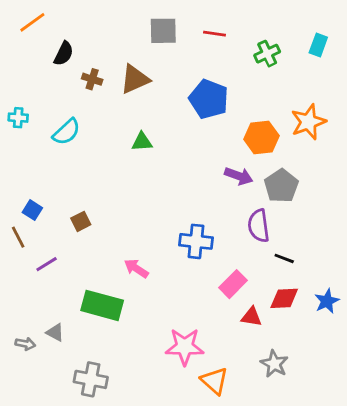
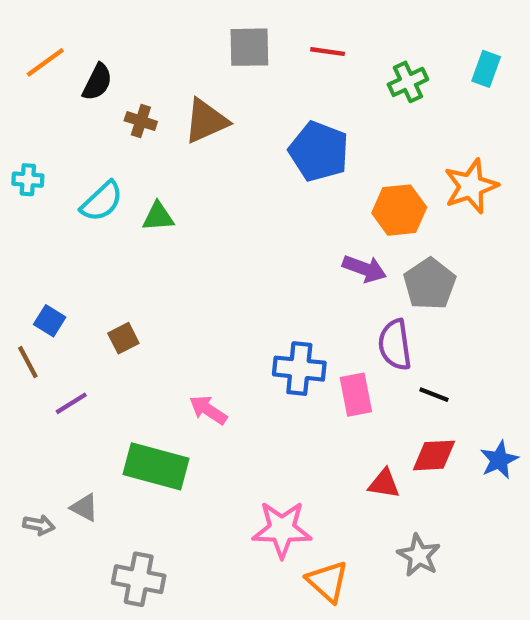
orange line: (32, 22) -> (45, 62), moved
green triangle: (142, 142) -> (158, 217), moved
pink rectangle: (233, 284) -> (356, 395), moved, turned -56

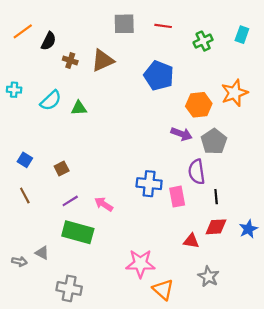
brown line: (28, 362) -> (25, 196), moved
black line: (434, 395) -> (216, 197), turned 64
purple line: (71, 403) -> (70, 201), moved

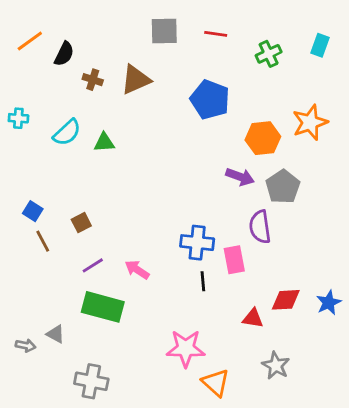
brown line: (25, 196) -> (43, 241), moved
black line: (216, 197) -> (203, 281), moved

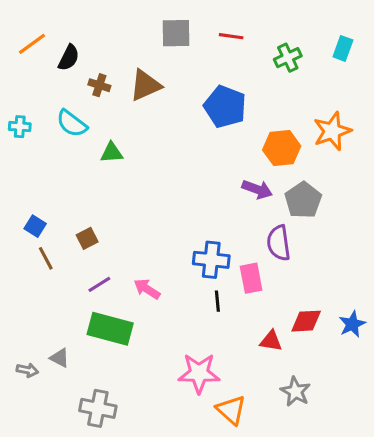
cyan semicircle: (67, 132) -> (72, 124), moved, turned 80

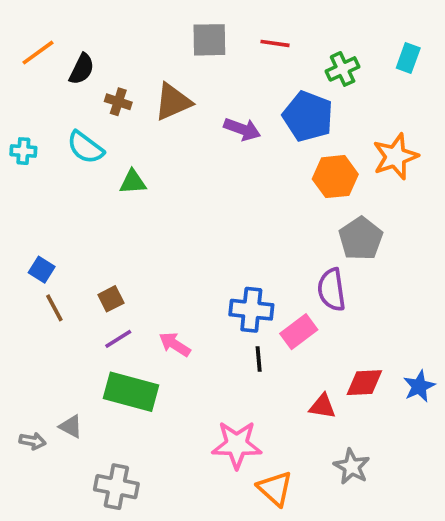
blue pentagon: (225, 107) -> (308, 116), moved
purple arrow: (257, 189) -> (242, 129), moved
brown square: (87, 238) -> (111, 299), moved
pink rectangle: (251, 278) -> (299, 332), turned 64

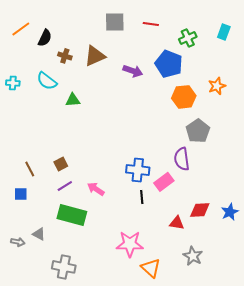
orange star: (395, 157) -> (217, 86), size x0.7
blue square: (42, 270) -> (21, 194), moved, turned -32

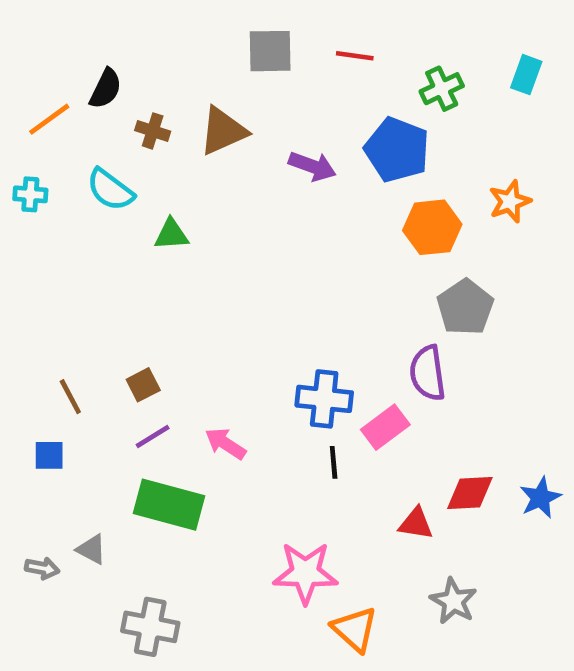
orange line: (21, 29) -> (49, 119), moved

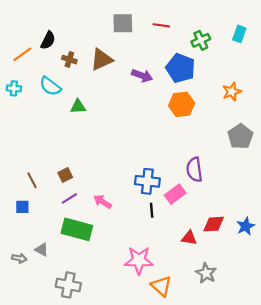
orange hexagon: (432, 227) -> (182, 104), moved
gray pentagon: (465, 307) -> (240, 136), moved

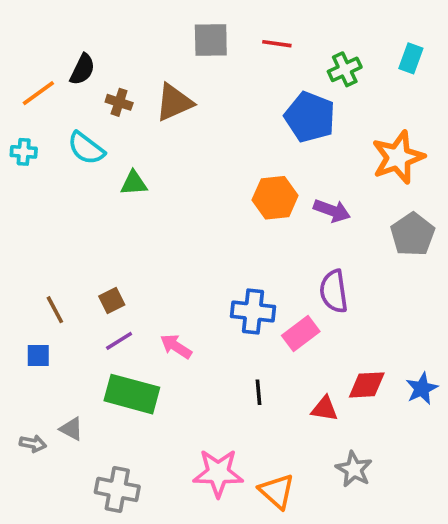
purple arrow: (142, 76) -> (332, 211), moved
orange star: (232, 92) -> (398, 157), size x1.6
orange hexagon: (182, 104) -> (275, 198), moved
black line: (152, 210) -> (259, 392), moved
pink star: (139, 260) -> (218, 473), moved

